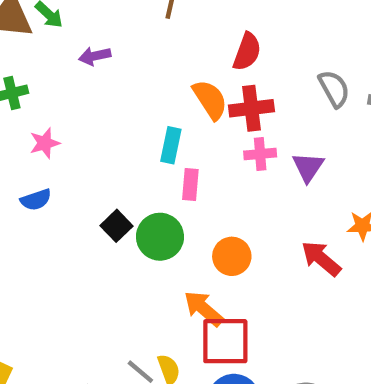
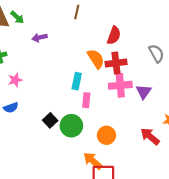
pink cross: (260, 154) -> (120, 85), size x1.5

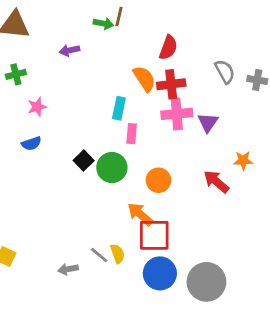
green arrow: (17, 17) -> (103, 24), moved, turned -32

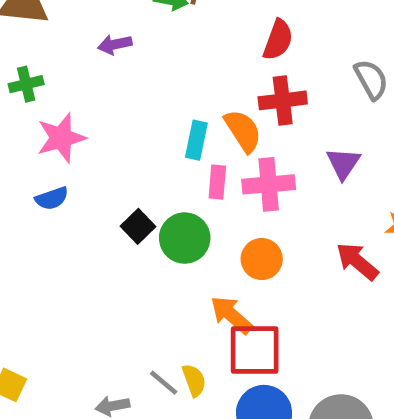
orange semicircle: (144, 79) -> (243, 131), moved
pink star: (37, 107) -> (61, 138), size x1.5
pink cross: (177, 114) -> (269, 184), moved

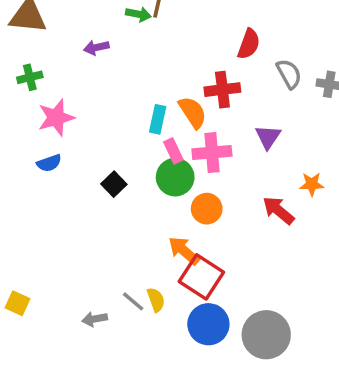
red semicircle: (278, 40) -> (249, 44), moved
pink rectangle: (217, 182) -> (173, 151), turned -30
green circle: (185, 238) -> (175, 177), moved
red square: (255, 350) -> (201, 277), turned 33

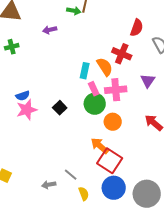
red cross: (222, 90) -> (122, 54), turned 30
pink star: (56, 118) -> (27, 110), moved
yellow semicircle: (156, 300) -> (84, 194), moved

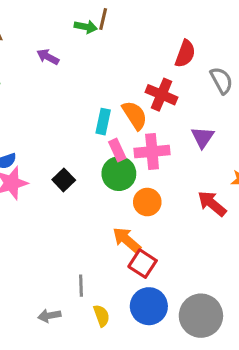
purple arrow: (50, 30) -> (48, 57), turned 40
red square: (110, 161) -> (143, 264), size x0.7
gray line: (71, 175) -> (81, 286), turned 48
gray arrow: (49, 185) -> (49, 316), moved

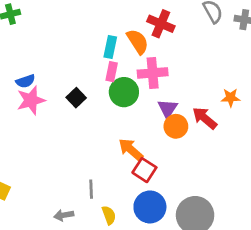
purple triangle: (203, 137) -> (168, 109), moved
pink rectangle: (117, 150) -> (112, 72), moved, turned 36
orange circle: (147, 202) -> (176, 126), moved

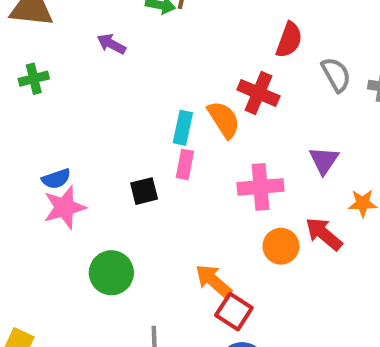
pink cross: (153, 73) -> (260, 187), moved
green circle: (124, 92) -> (111, 273), moved
black square: (76, 98) -> (144, 191), moved, turned 30
purple triangle: (168, 109) -> (324, 160), moved

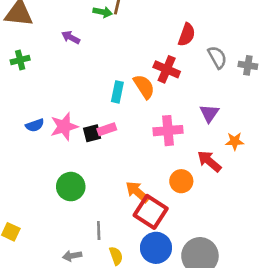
pink rectangle: (185, 164) -> (107, 129), moved, turned 60
pink star: (64, 207) -> (64, 127), moved
orange circle: (281, 246) -> (181, 181), moved
red square: (234, 312) -> (151, 212), size x1.4

